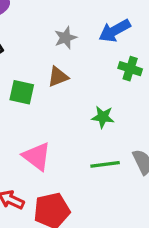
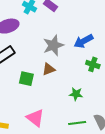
gray star: (65, 38) -> (53, 45), size x1.5

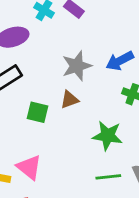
green star: (76, 94) -> (107, 136), size x1.5
pink triangle: (35, 118) -> (29, 167), moved

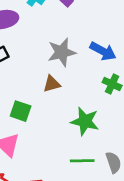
blue arrow: (120, 61) -> (103, 51), turned -130
green square: (38, 112) -> (21, 111), moved

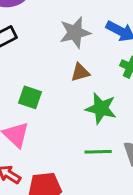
brown triangle: (52, 84) -> (80, 72), moved

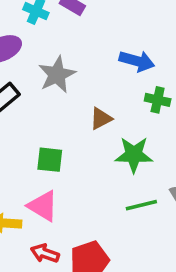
gray star: (75, 33) -> (57, 75), moved

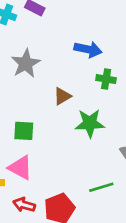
green line: (141, 205) -> (101, 187), moved

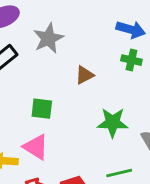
blue arrow: (88, 49) -> (131, 30), moved
green star: (90, 123) -> (113, 123), moved

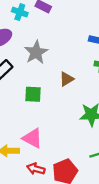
green square: (42, 109) -> (33, 94), moved

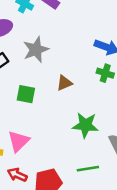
pink triangle: (32, 138) -> (19, 141), turned 40

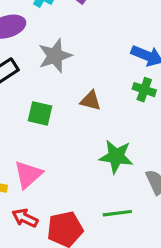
brown triangle: (64, 83) -> (91, 101), turned 35

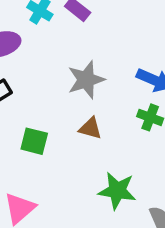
gray star: (55, 56) -> (86, 80), moved

